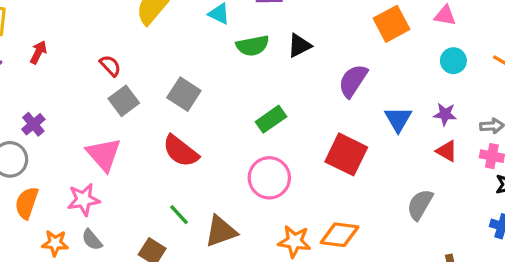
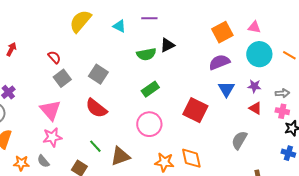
green semicircle: (253, 46) -> (146, 54), moved
cyan circle: (453, 61) -> (259, 54), size x1.6
purple semicircle: (353, 81) -> (219, 62), moved, turned 35
pink star: (84, 200) -> (52, 137), moved
orange diamond: (340, 235) -> (191, 158), turned 70

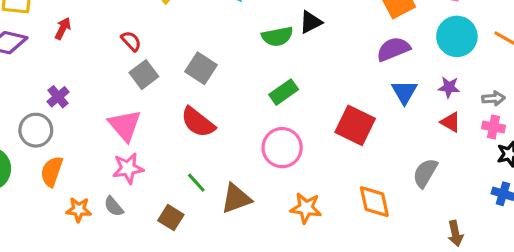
orange diamond: (191, 158) -> (374, 202), moved

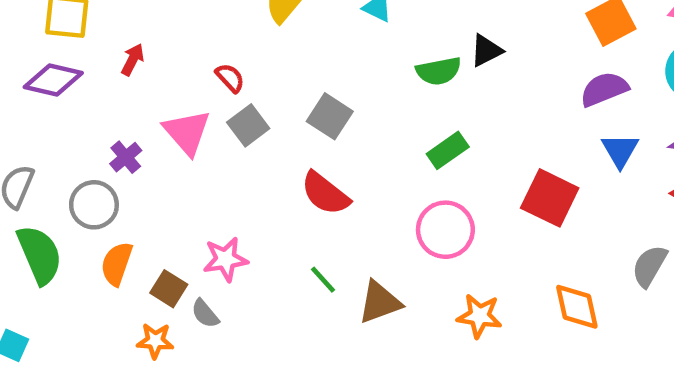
pink triangle: (125, 125) -> (187, 132), moved
orange star: (79, 210) -> (155, 341), moved
brown square: (171, 218) -> (169, 289), moved

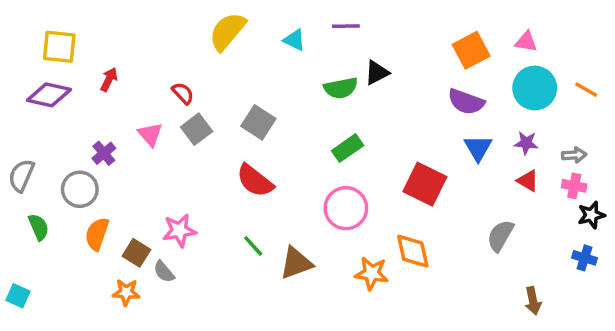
purple semicircle: (604, 89) -> (466, 102), turned -138
pink triangle: (187, 132) -> (150, 134), size x0.7
green semicircle: (40, 255) -> (39, 227), size x0.6
orange diamond: (577, 307) -> (413, 251), moved

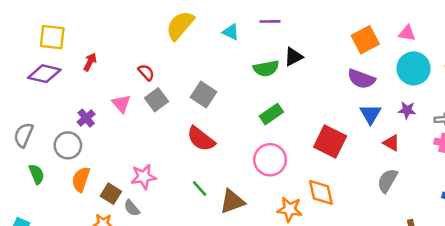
red triangle: (528, 181) -> (391, 143), moved

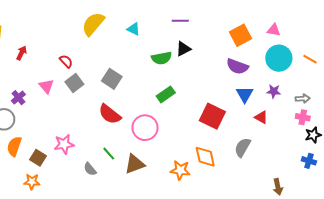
purple line: (270, 21) -> (180, 21), moved
pink circle: (270, 160) -> (145, 128), moved
gray semicircle: (387, 181) -> (243, 147), moved
gray semicircle: (132, 208) -> (90, 169), moved

